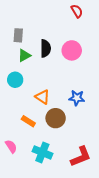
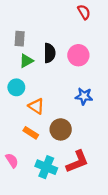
orange triangle: (42, 97) -> (36, 106), moved
blue star: (77, 98) -> (84, 96), moved
red L-shape: (81, 157) -> (77, 162), moved

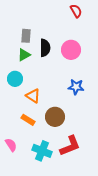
gray rectangle: (20, 39) -> (26, 36), moved

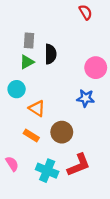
pink circle: (71, 50) -> (96, 68), moved

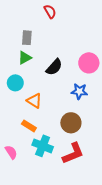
red semicircle: (86, 12) -> (50, 11), moved
black semicircle: (50, 54) -> (54, 67), moved, turned 42
brown circle: (62, 132) -> (71, 123), moved
cyan cross: (47, 171) -> (43, 146), moved

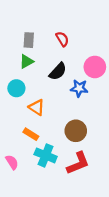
red semicircle: (50, 11) -> (62, 39), moved
blue star: (79, 91) -> (79, 88), moved

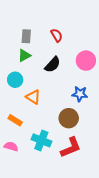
blue star: (79, 88) -> (80, 94), moved
orange rectangle: (31, 134) -> (15, 120), moved
pink semicircle: (12, 162) -> (11, 146), turned -40

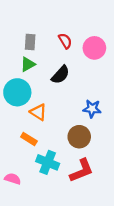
pink circle: (86, 61) -> (94, 48), moved
cyan circle: (15, 80) -> (17, 92), size x1.5
orange rectangle: (15, 120) -> (29, 139), moved
pink semicircle: (11, 146) -> (13, 179), moved

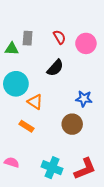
green triangle: (28, 64) -> (12, 49), moved, turned 32
cyan cross: (48, 162) -> (52, 168), moved
red L-shape: (82, 171) -> (85, 169), moved

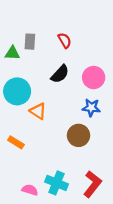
pink circle: (86, 43) -> (94, 77), moved
orange rectangle: (27, 126) -> (16, 142), moved
pink semicircle: (12, 162) -> (30, 190), moved
red L-shape: (85, 169) -> (92, 184), turned -30

